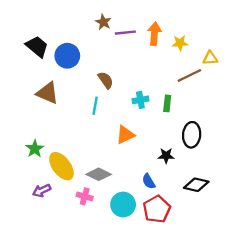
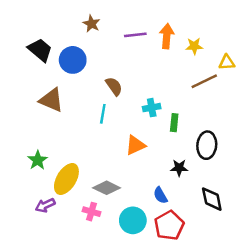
brown star: (103, 22) -> (91, 24), moved
green rectangle: (167, 103) -> (174, 123), moved
yellow ellipse: (61, 166) -> (66, 179), turned 68
black diamond: (196, 185) -> (212, 199), turned 65

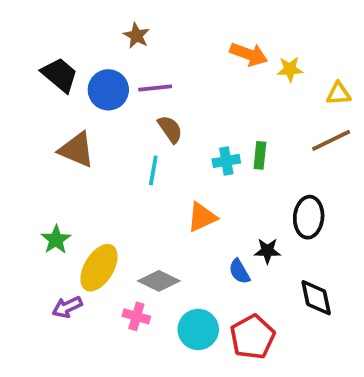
purple line: (135, 35) -> (155, 88), moved
orange arrow: (167, 36) -> (249, 54), turned 105
brown line: (204, 81) -> (331, 140), moved
green rectangle: (174, 123) -> (260, 155), moved
blue semicircle: (160, 195) -> (239, 271), moved

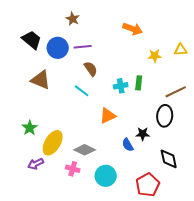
yellow star: (290, 69) -> (155, 56), moved
brown line: (331, 140) -> (176, 92), moved
cyan line: (153, 170) -> (82, 91), turned -63
red pentagon: (252, 337) -> (148, 185), moved

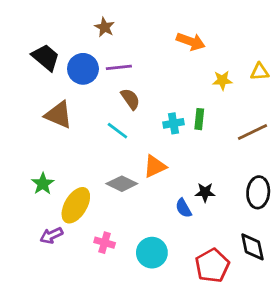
black ellipse: (165, 116) -> (258, 192), moved
gray diamond: (85, 150) -> (122, 184), moved
black diamond: (169, 159) -> (252, 247), moved

